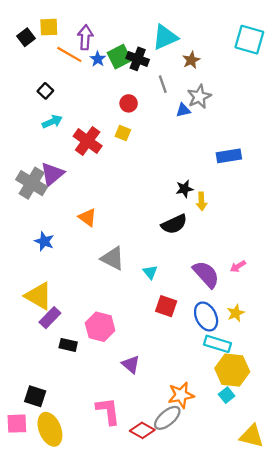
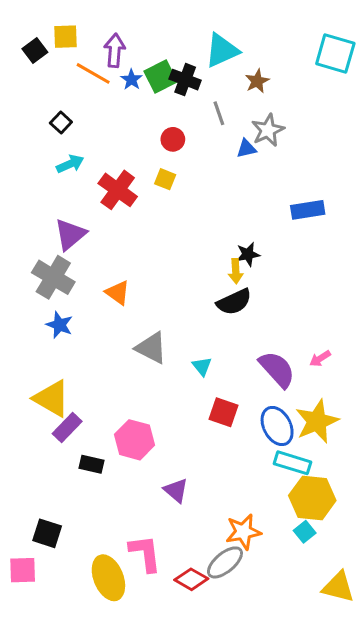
gray cross: (32, 183) -> (53, 277), moved
yellow arrow: (201, 201) -> (236, 271), moved
yellow star: (236, 313) -> (317, 421), size x1.8
yellow ellipse: (50, 429) -> (108, 578), moved

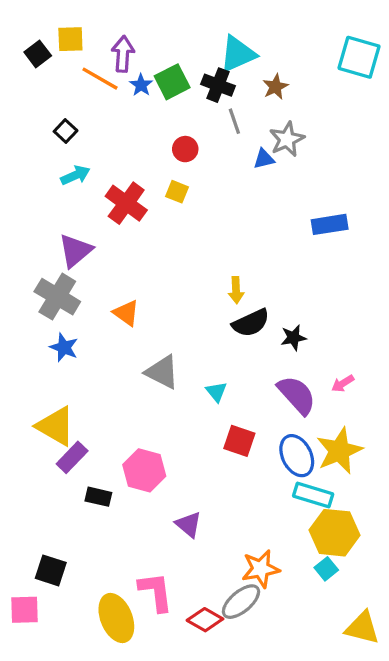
black cross: (185, 80) -> (218, 85), moved
black star: (248, 254) -> (293, 338), moved
yellow arrow: (236, 271) -> (236, 290), moved

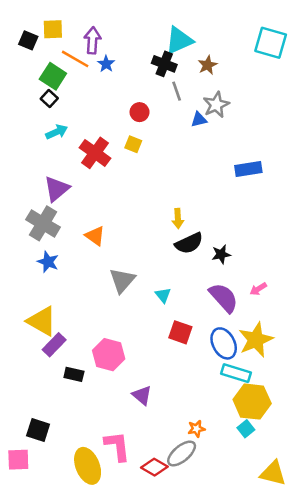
black square: (38, 54) -> (28, 40), turned -30
green square: (172, 82) -> (53, 76), moved, turned -30
gray triangle: (162, 372) -> (122, 280), turned 44
orange star: (261, 569) -> (196, 429), size x0.6

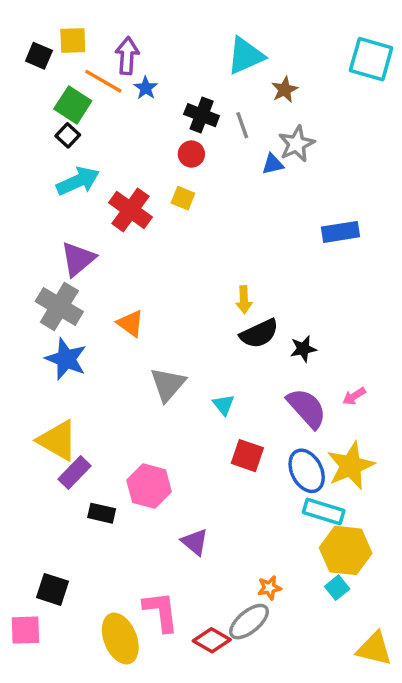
black cross: (164, 64) -> (202, 115), moved
cyan arrow: (57, 132) -> (78, 181), size x1.4
blue star: (48, 262) -> (66, 359), size x1.4

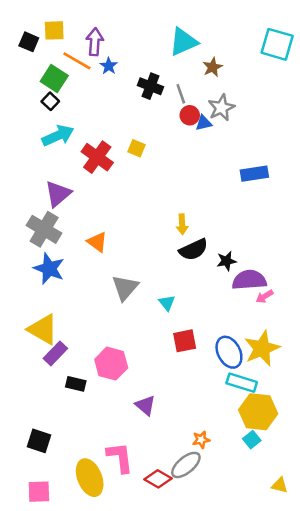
red circle: (191, 154) -> (190, 115), moved
purple semicircle: (307, 408) -> (249, 280), moved, turned -52
red square: (247, 456) -> (185, 341), turned -30
pink square: (25, 630) -> (39, 492), moved
yellow triangle: (374, 649) -> (280, 485), size x0.6

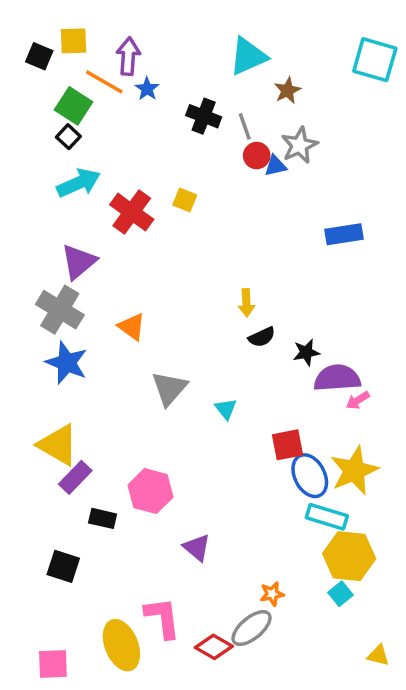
black semicircle: (194, 250) -> (262, 337), size x0.7
red square: (185, 341) -> (287, 445), moved
black square: (39, 441) -> (63, 566), moved

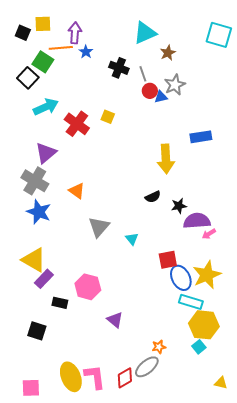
orange line: (104, 82) -> (61, 48), turned -35
black square: (68, 137) -> (28, 78), moved, size x1.5
yellow arrow: (246, 303) -> (166, 159), moved, size x1.8
pink L-shape: (163, 618) -> (95, 377), moved
red diamond: (214, 647) -> (125, 378), turned -60

